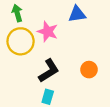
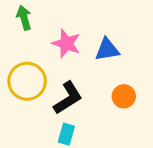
blue triangle: (77, 14) -> (107, 49), moved
yellow circle: (21, 41) -> (27, 81), moved

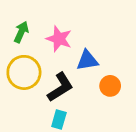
green arrow: (24, 18) -> (21, 32), moved, turned 40
blue triangle: (107, 49) -> (87, 60), moved

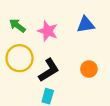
green arrow: (21, 32) -> (17, 26), turned -77
blue triangle: (87, 60) -> (86, 25), moved

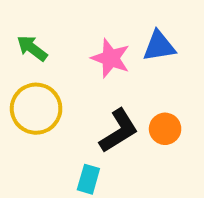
pink star: (48, 31) -> (111, 58), moved
black L-shape: (49, 70) -> (119, 131), moved

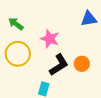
blue triangle: (159, 46) -> (89, 19), moved
pink star: (111, 58) -> (50, 39), moved

